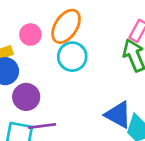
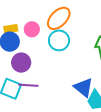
pink circle: (30, 35) -> (32, 29), moved

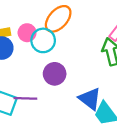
cyan circle: (59, 40) -> (43, 40), moved
purple circle: (21, 63) -> (55, 74), moved

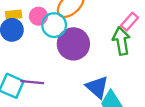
purple circle: (55, 74) -> (73, 44), moved, size x1.4

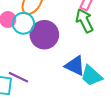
purple line: (32, 82) -> (18, 77), turned 36

